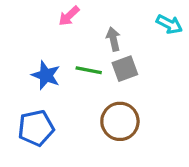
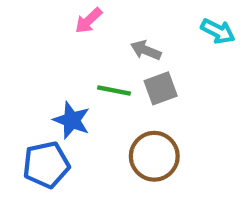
gray arrow: (113, 39) -> (146, 50), turned -55
blue star: (46, 75) -> (72, 120), moved

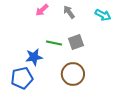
gray arrow: (146, 50) -> (69, 12), moved, turned 32
blue star: (72, 120) -> (34, 57), turned -30

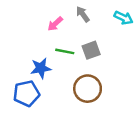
pink arrow: (42, 10) -> (55, 24), moved

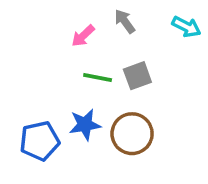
blue star: (41, 68) -> (85, 125), moved

